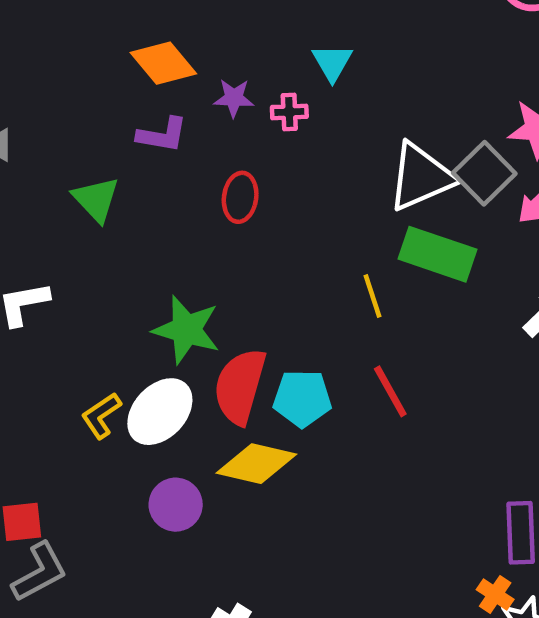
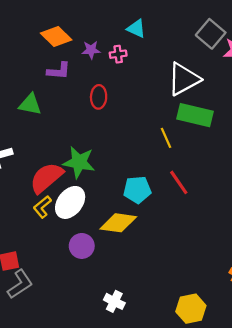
cyan triangle: (332, 62) -> (136, 29), turned -30
gray square: (484, 173) -> (211, 34), moved
green triangle: (96, 199) -> (30, 104), turned -30
red semicircle: (240, 386) -> (46, 178), moved, turned 39

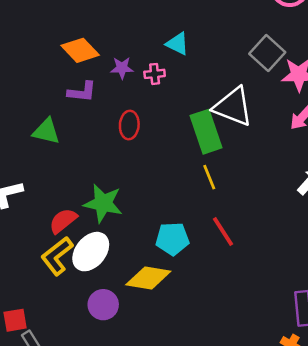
white triangle: (184, 79) -> (233, 107), turned 48
green rectangle: (195, 115) -> (206, 132), moved, turned 56
red semicircle: (46, 178) -> (63, 221), size x0.7
yellow L-shape: (42, 207) -> (57, 256), size x1.4

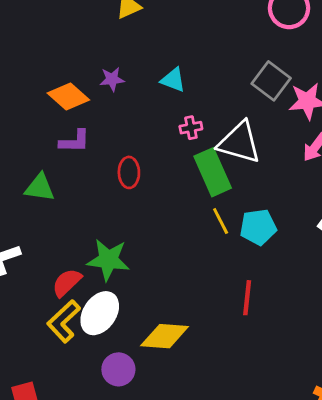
purple star: (122, 68) -> (112, 79), moved
pink cross: (155, 74) -> (191, 128), moved
red line: (223, 232) -> (247, 298), moved, turned 44
cyan pentagon: (172, 239) -> (258, 227), moved

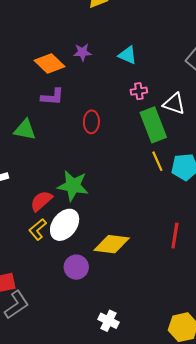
white triangle: (239, 142) -> (174, 104), size x0.7
red line: (247, 298) -> (175, 236), moved
yellow L-shape: (64, 321) -> (38, 229), size x0.7

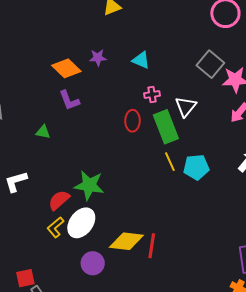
purple L-shape: (52, 97) -> (69, 100), turned 65
white triangle: (174, 104) -> (186, 107), turned 50
red ellipse: (91, 122) -> (133, 121), moved
green triangle: (25, 130) -> (43, 132), size x0.7
red line: (175, 236) -> (152, 246), moved

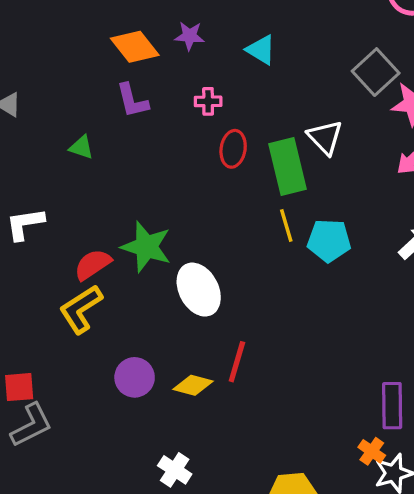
pink cross: (152, 95) -> (208, 101), moved
white triangle: (186, 107) -> (325, 137), turned -30
white ellipse: (81, 223) -> (199, 290), moved, turned -72
yellow L-shape: (56, 227) -> (81, 309), size x1.4
yellow diamond: (126, 241) -> (193, 385), moved, size x0.7

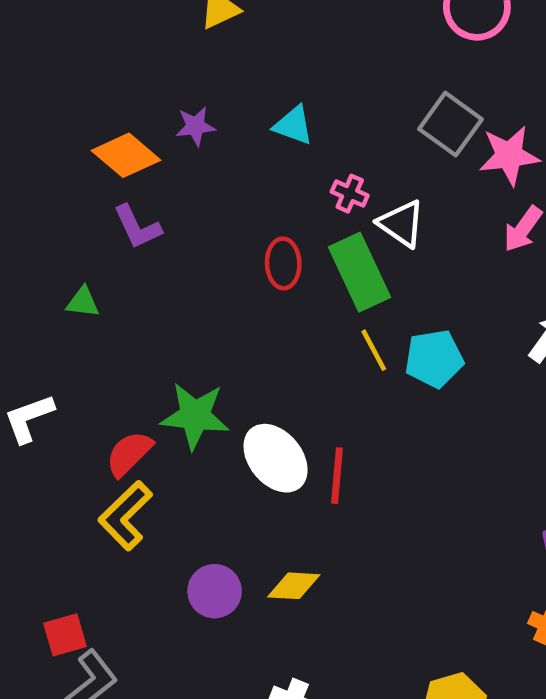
pink cross: (208, 101) -> (350, 194), moved, turned 36
red line: (237, 362) -> (337, 476), moved

